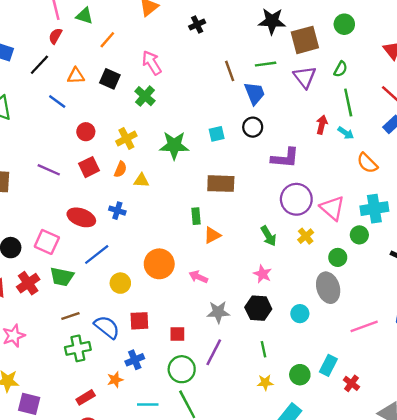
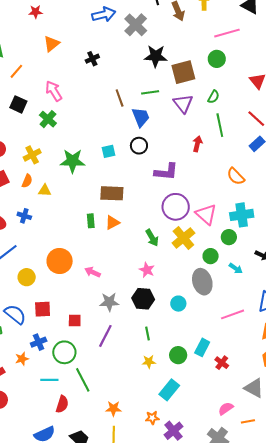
cyan arrow: (346, 133) -> (236, 268), moved
orange triangle: (212, 235) -> (112, 223), moved
yellow cross: (306, 236) -> (183, 238), size x1.6
green circle: (182, 369) -> (64, 352), moved

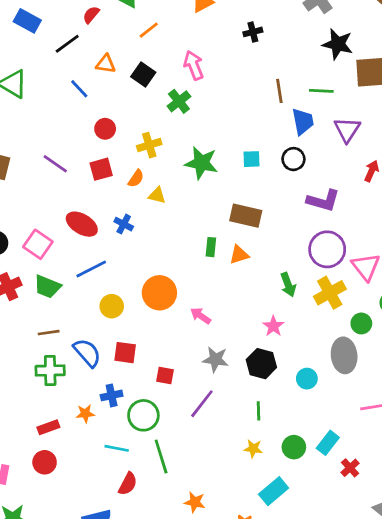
purple triangle: (183, 103) -> (347, 130), moved

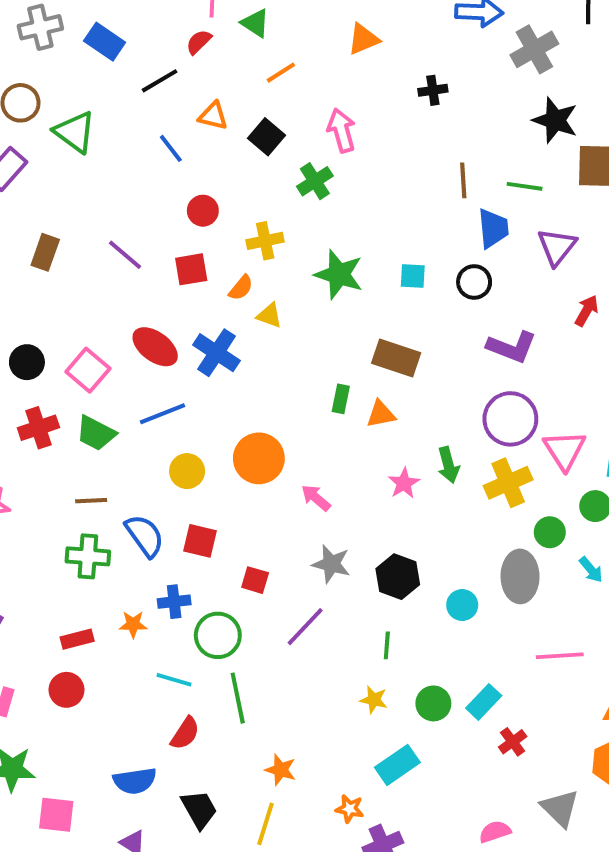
blue cross: (124, 224) -> (216, 353), size x1.6
pink star: (273, 326) -> (404, 483), moved

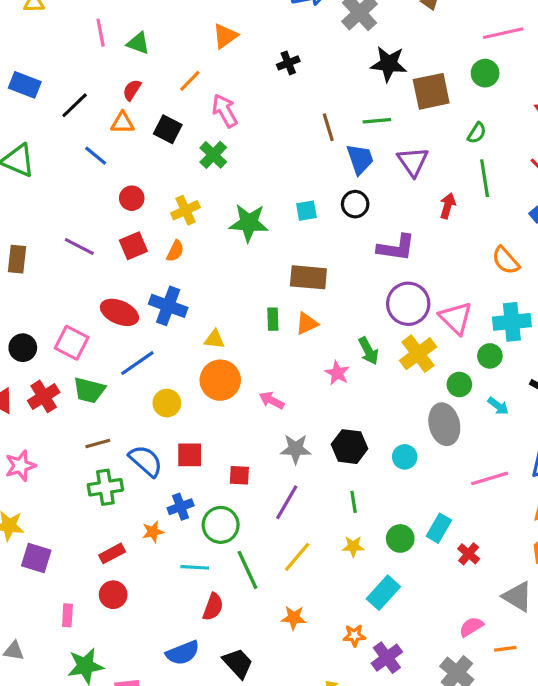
red semicircle: (199, 42) -> (132, 90), moved
orange line: (281, 73) -> (190, 81), moved
yellow triangle: (269, 315) -> (214, 339), moved
yellow line: (265, 824) -> (297, 557), moved, turned 36

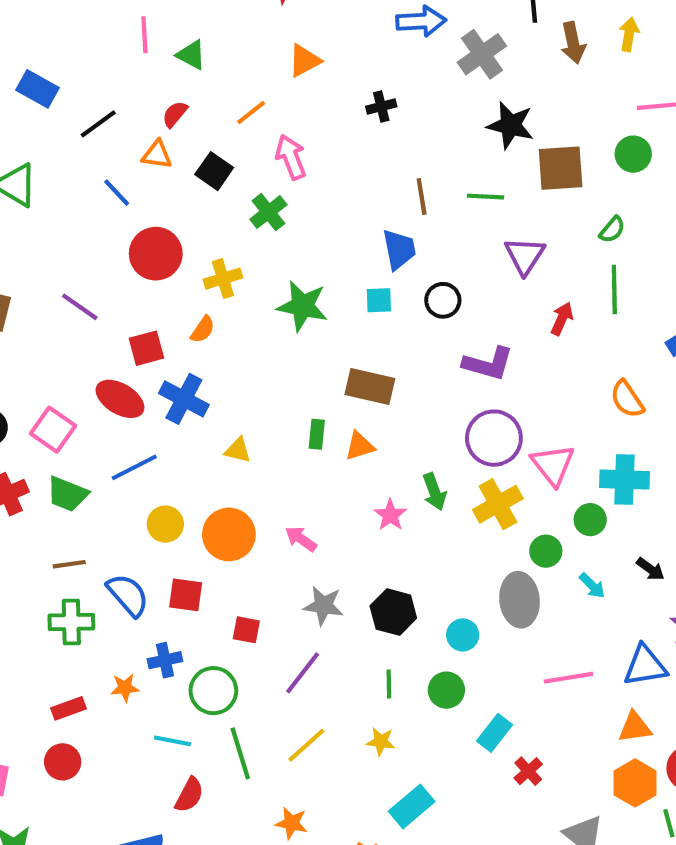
blue trapezoid: (360, 159) -> (399, 249), moved
red circle: (132, 198) -> (156, 254), size x1.6
red square: (133, 246) -> (146, 348), moved
orange circle: (220, 380) -> (229, 534), moved
green circle: (400, 538) -> (446, 690), moved

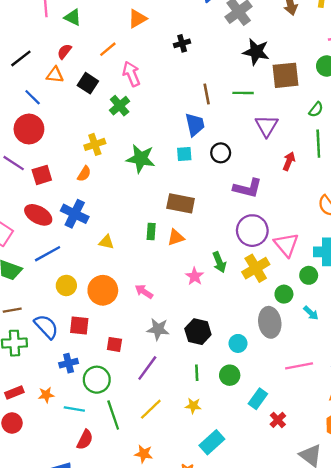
red circle: (156, 254) -> (29, 129), moved
red square: (146, 348) -> (42, 175), moved
orange star: (125, 688) -> (46, 395), moved

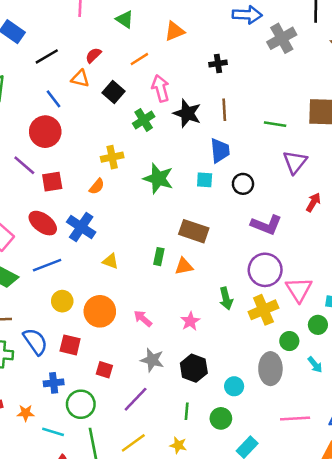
green triangle: (73, 17) -> (125, 19), moved
black star: (256, 52) -> (187, 113), moved
brown line: (207, 94) -> (224, 110), moved
pink star: (195, 276) -> (190, 321), moved

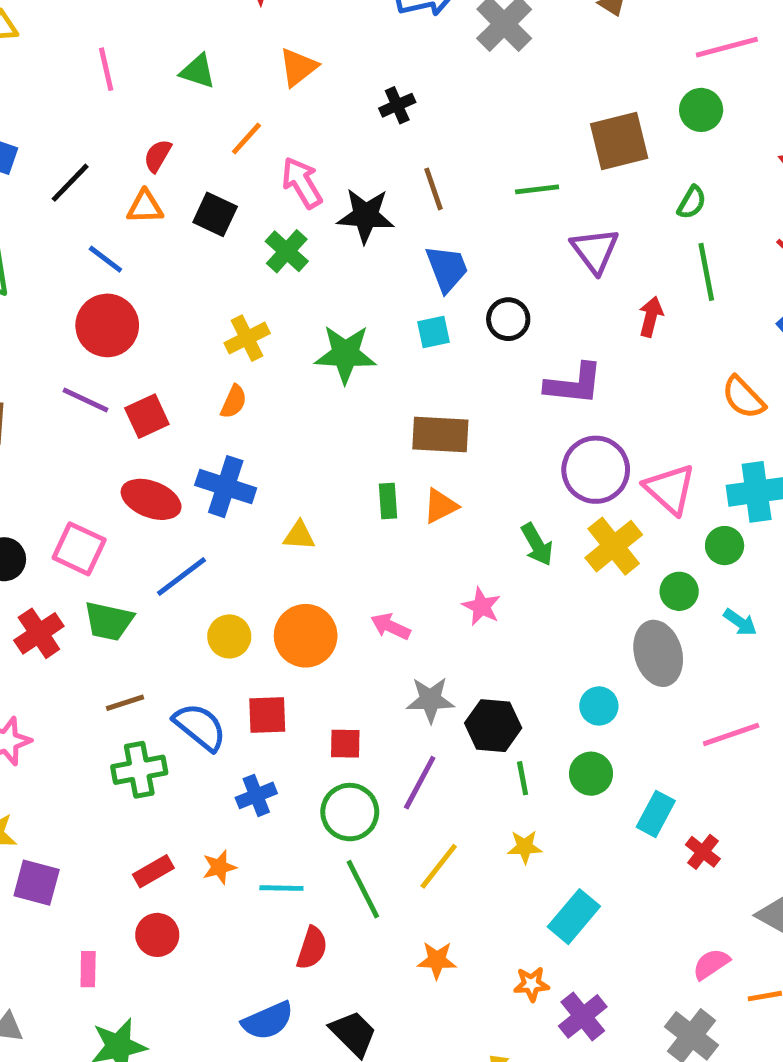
black hexagon: (194, 368) -> (493, 726), moved
green circle: (81, 404) -> (350, 812), moved

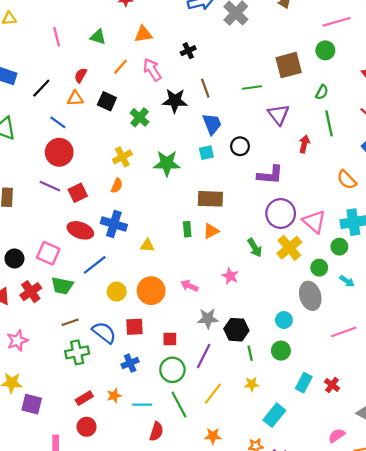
orange triangle: (298, 67) -> (143, 34), turned 30
pink arrow: (302, 183) -> (152, 70), moved
cyan rectangle: (656, 814) -> (304, 383), moved

